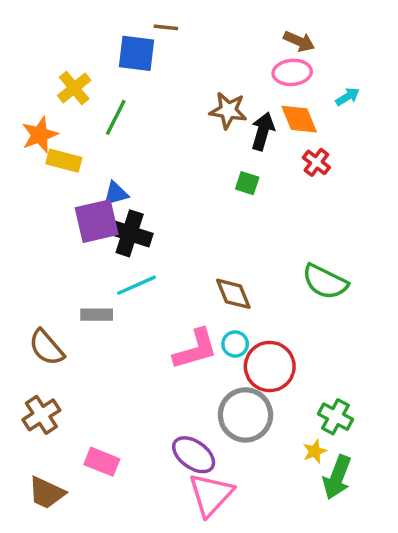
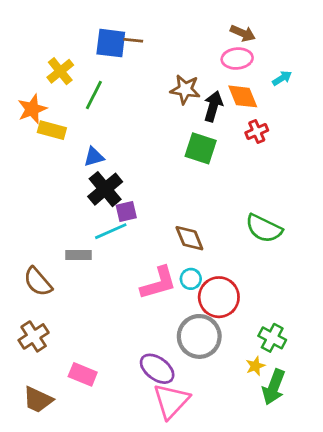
brown line: (166, 27) -> (133, 40), moved
red cross: (316, 162) -> (257, 132), turned 30
green square: (247, 183) -> (201, 148), size x1.6
purple square: (97, 221) -> (126, 212), moved, size x0.6
black cross: (130, 233) -> (105, 189), turned 32

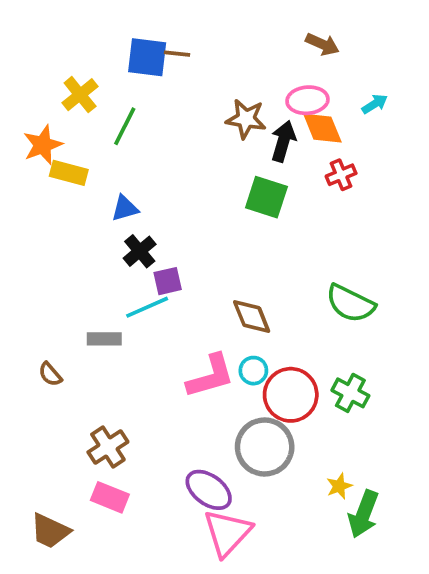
pink ellipse: (237, 59) -> (307, 100), moved
black cross: (105, 189) -> (140, 251), size x0.7
brown semicircle: (38, 282) -> (50, 374), size x0.6
brown cross: (34, 336) -> (108, 447), moved
green cross: (272, 338) -> (350, 393), moved

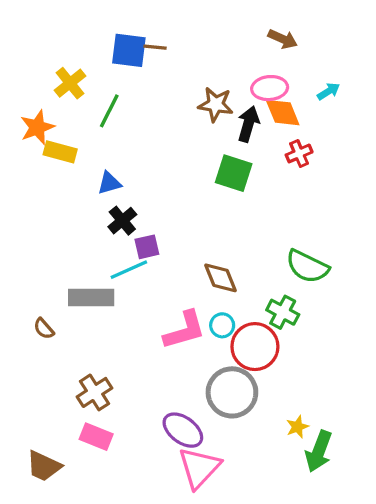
gray rectangle: (104, 339) -> (91, 298), size x1.5
green cross: (350, 393) -> (283, 312), moved

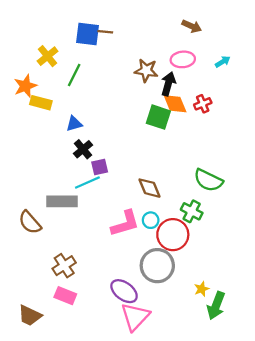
orange diamond: (283, 113) -> (175, 104), moved
brown semicircle: (44, 329) -> (30, 222), size x1.6

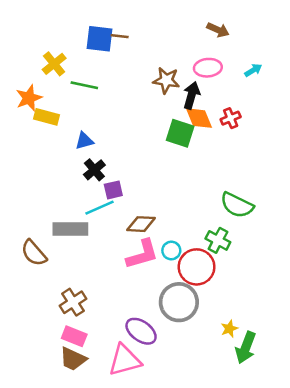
green line: (74, 75) -> (84, 85), turned 75
brown diamond: (150, 188) -> (141, 224), moved, turned -65
brown trapezoid: (30, 316) -> (73, 359), moved
pink triangle: (135, 317) -> (125, 360), moved, turned 32

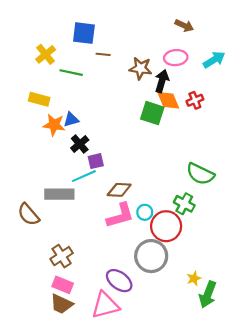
brown line: (120, 36) -> (103, 54), moved
cyan arrow: (253, 70) -> (214, 60), size x1.5
orange star: (29, 98) -> (54, 125), moved, turned 30

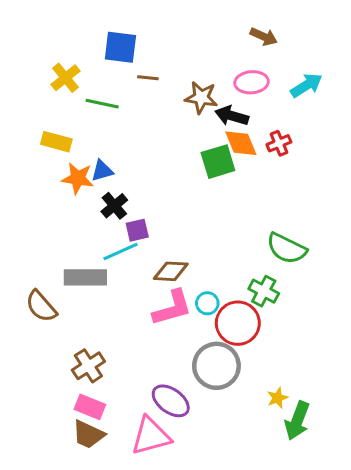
black arrow: (162, 81) -> (232, 116), turned -90
green square: (152, 113) -> (218, 162), turned -35

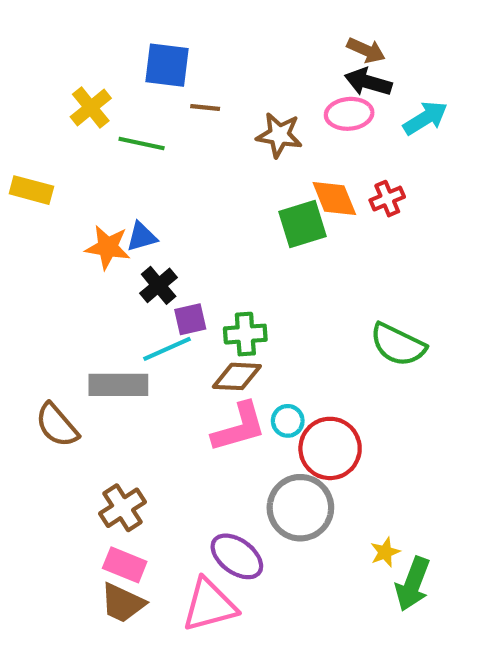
black arrow: (232, 116) -> (368, 82), moved
yellow rectangle: (56, 142) -> (31, 190), moved
green cross: (264, 291) -> (245, 334), moved, turned -32

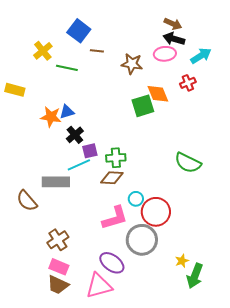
blue square: (167, 65) -> (79, 31), turned 30
red cross: (387, 199) -> (188, 83), moved
pink L-shape: (239, 427) -> (115, 218), moved

